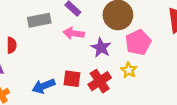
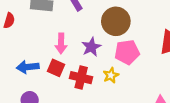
pink arrow: (74, 33) -> (61, 43), moved, turned -114
red cross: (100, 81) -> (81, 78), turned 30

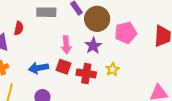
brown circle: (116, 21) -> (97, 19), moved
pink pentagon: (127, 52) -> (126, 33), moved

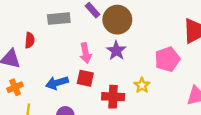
pink pentagon: (126, 33) -> (167, 59), moved
yellow star: (112, 69) -> (142, 85), moved
red cross: (86, 74) -> (113, 97), moved

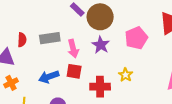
gray rectangle: (59, 19) -> (50, 38), moved
pink pentagon: (167, 59) -> (136, 38), moved

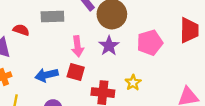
gray rectangle: (50, 38) -> (52, 16), moved
red semicircle: (22, 40) -> (21, 30), turned -80

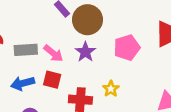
gray rectangle: (52, 16) -> (26, 50), moved
pink arrow: (77, 46) -> (53, 53), turned -42

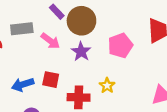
gray rectangle: (26, 50) -> (22, 29), moved
pink arrow: (53, 53) -> (50, 41), moved

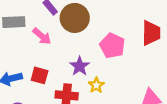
pink pentagon: (120, 45) -> (112, 46), turned -30
purple star: (81, 52) -> (80, 66), moved

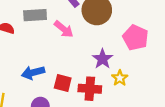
red square: (40, 75) -> (63, 83), moved

